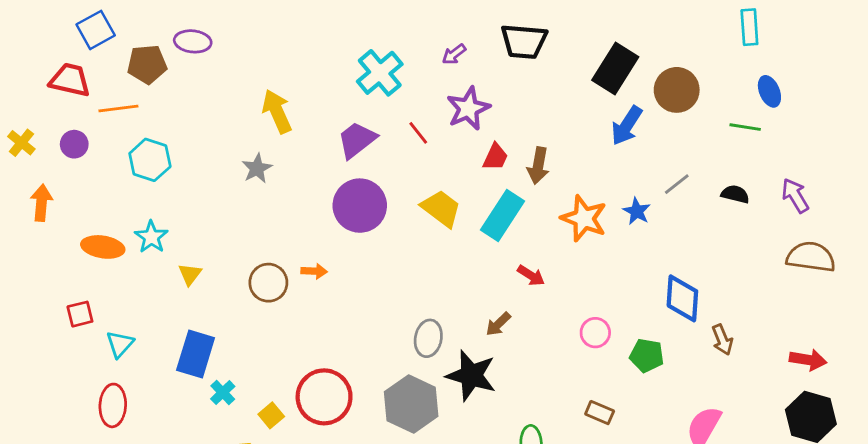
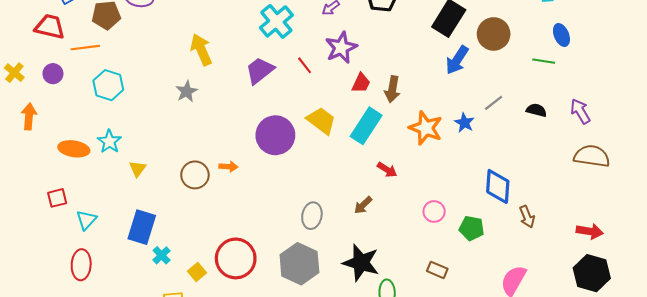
purple circle: (360, 206) -> (275, 135), moved
black star: (471, 375) -> (361, 263), moved

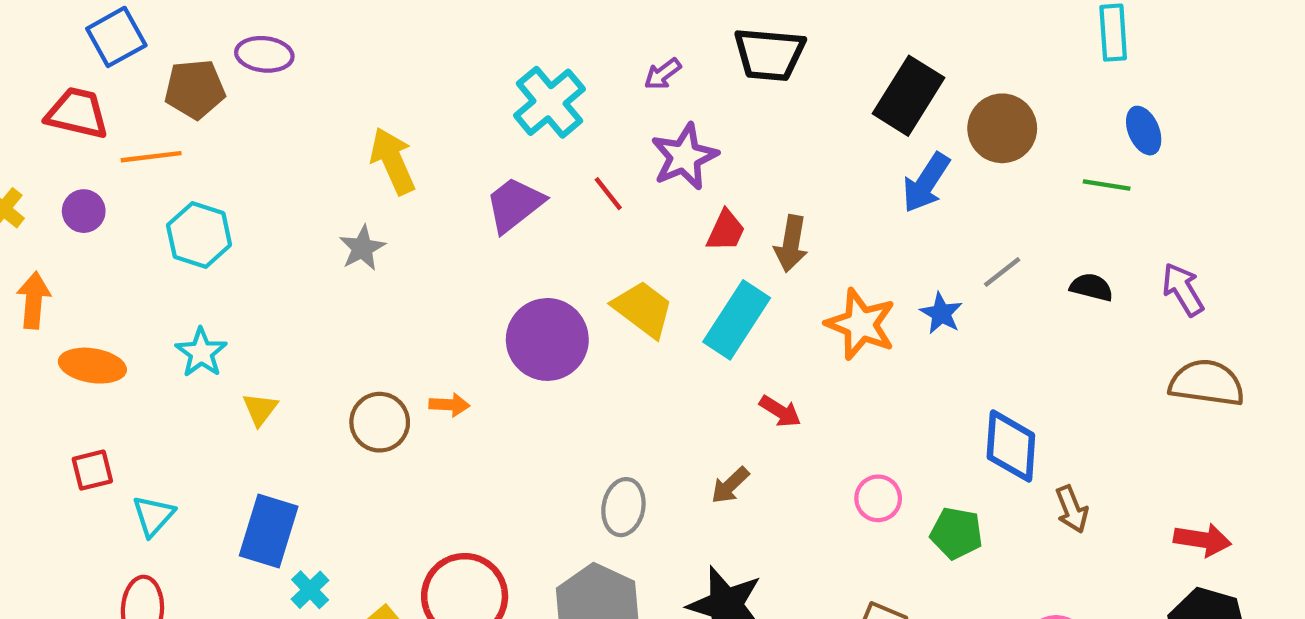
orange ellipse: (74, 149) -> (92, 366), moved

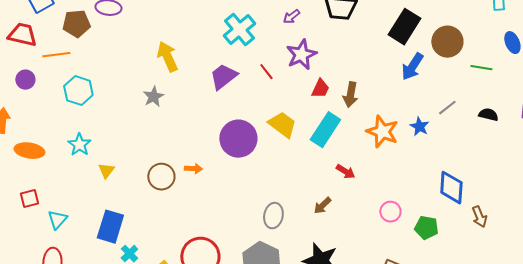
green line: (1107, 185) -> (481, 68), moved

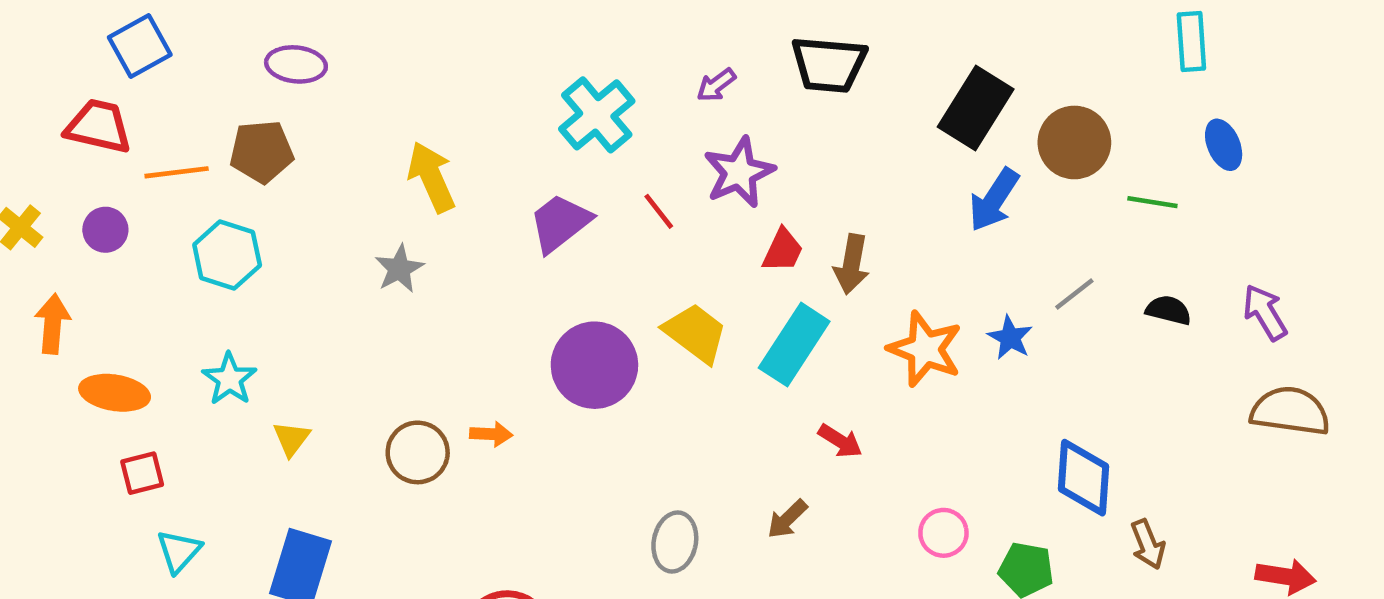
brown pentagon: (76, 24) -> (262, 152), moved
red square: (29, 199) -> (142, 473), moved

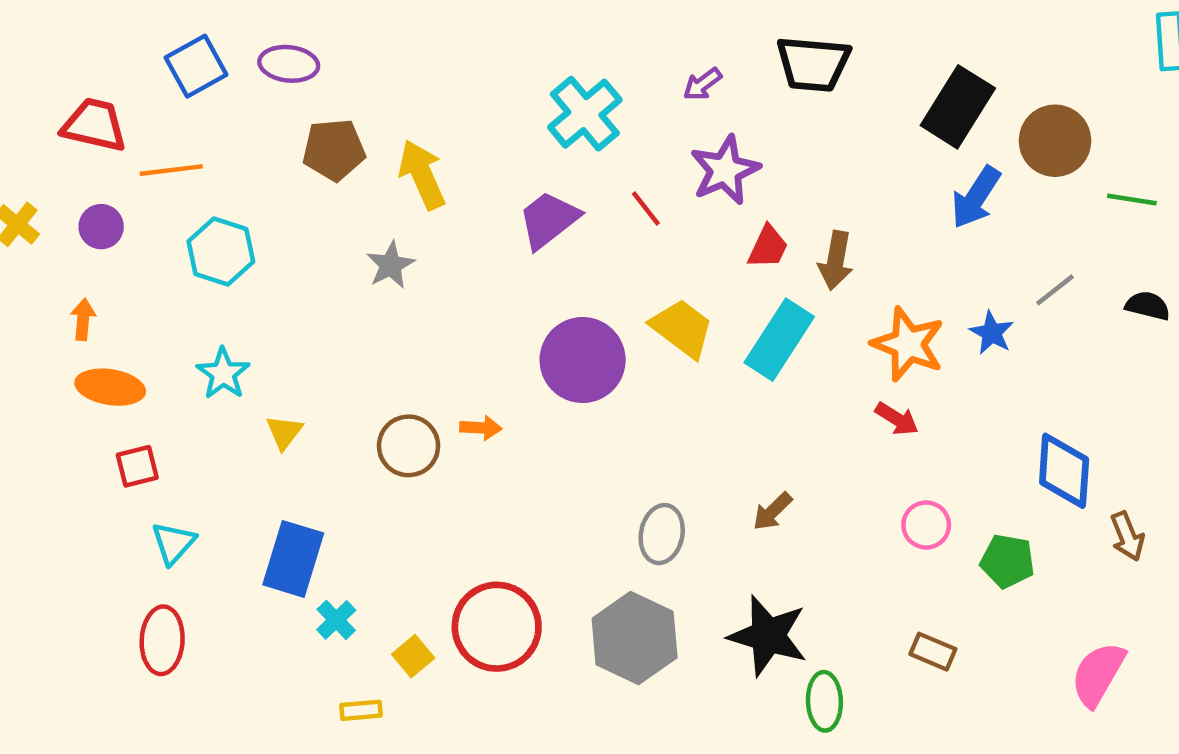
blue square: (140, 46) -> (196, 66), moved
brown pentagon: (262, 152) -> (334, 150), moved
orange arrow: (53, 324) -> (83, 319), moved, size x0.7
red arrow: (840, 441) -> (897, 419), moved

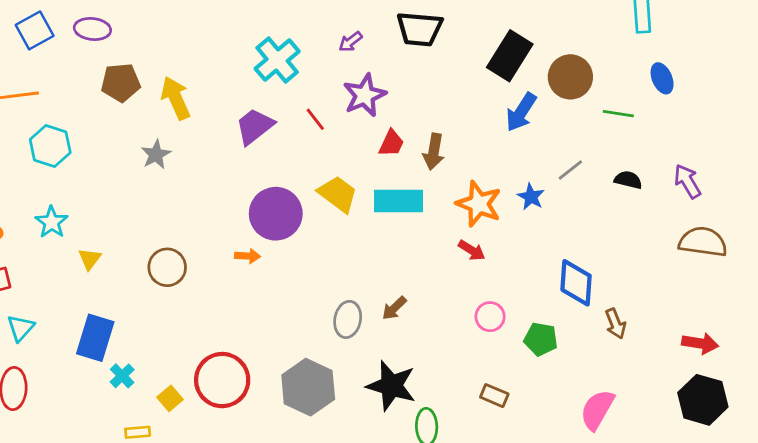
cyan rectangle: (779, 340) -> (398, 201), turned 57
orange arrow: (481, 428) -> (248, 256), moved
gray ellipse: (662, 534) -> (348, 319), moved

